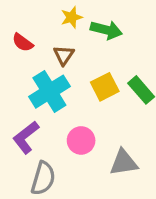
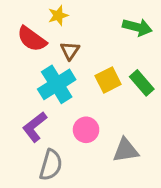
yellow star: (72, 17) -> (58, 15), moved
green arrow: (106, 30) -> (137, 27), moved
red semicircle: (23, 43) -> (32, 39), size x1.5

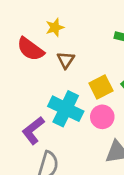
cyan cross: (57, 84) -> (66, 109), moved, turned -32
pink circle: (86, 130) -> (102, 117), moved

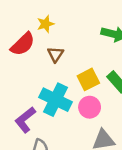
red semicircle: (30, 49) -> (23, 44), turned -80

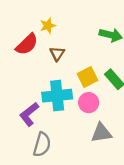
cyan cross: (56, 100) -> (57, 96), turned -32

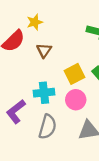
cyan cross: (57, 96) -> (44, 93), size x0.7
gray semicircle: (42, 145) -> (48, 127), moved

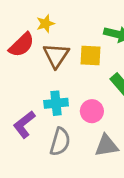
brown triangle: (44, 50) -> (56, 55), size x1.5
yellow square: (75, 74) -> (91, 55), moved, turned 30

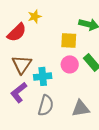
brown triangle: (56, 55) -> (22, 64), moved
pink circle: (92, 111) -> (70, 64), moved

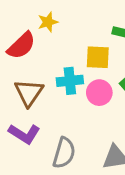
cyan cross: (43, 76) -> (70, 81), moved
purple L-shape: (19, 92) -> (24, 134), turned -110

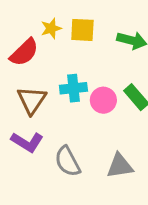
yellow square: (98, 57) -> (82, 30), moved
gray semicircle: (64, 153) -> (68, 161), turned 136

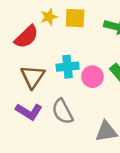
gray semicircle: (68, 161) -> (63, 112), moved

